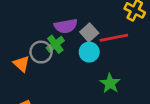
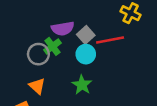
orange triangle: (21, 64) -> (37, 86), moved
green star: (110, 83) -> (82, 85), moved

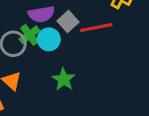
cyan circle: (86, 54) -> (49, 39), moved

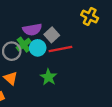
red line: (96, 27) -> (60, 49), moved

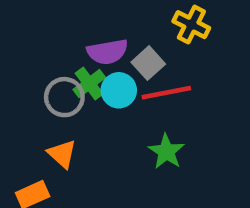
yellow cross: (90, 16) -> (191, 25), moved
green star: (48, 77) -> (166, 152), moved

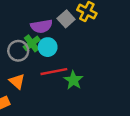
gray square: (148, 63) -> (66, 19), moved
red line: (166, 93) -> (54, 72), moved

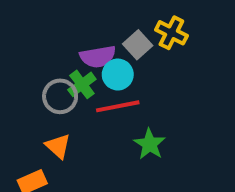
cyan circle: (48, 47) -> (118, 75), moved
red line: (54, 72) -> (118, 106), moved

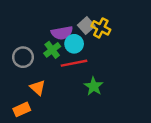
yellow cross: (171, 33) -> (101, 28), moved
gray circle: (60, 96) -> (23, 57), moved

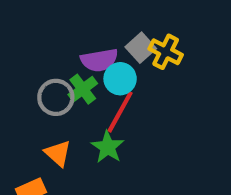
gray circle: (23, 57) -> (56, 97), moved
red line: (74, 63) -> (120, 112), turned -50
green star: (94, 86) -> (108, 147), moved

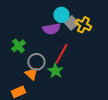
cyan circle: (120, 79) -> (61, 15), moved
green cross: (83, 89) -> (18, 46), moved
gray circle: (56, 97) -> (36, 62), moved

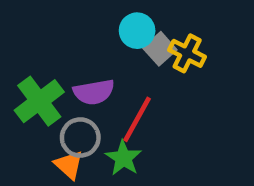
purple semicircle: (51, 29) -> (94, 92), moved
green cross: (18, 46) -> (39, 101), size x1.5

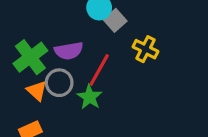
yellow cross: (187, 53) -> (145, 49), moved
orange triangle: (69, 165) -> (37, 91), moved

